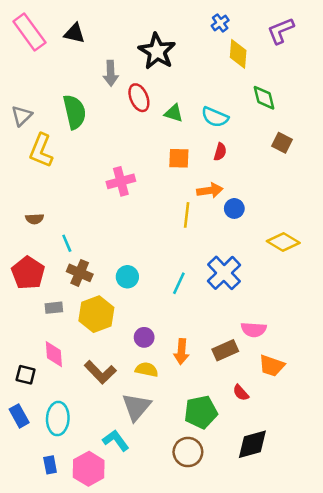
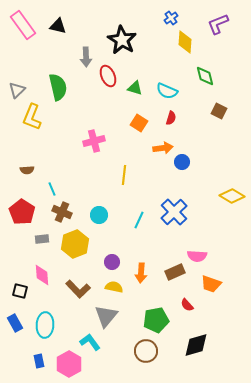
orange square: (179, 158) -> (139, 123), turned 30
yellow line: (187, 215) -> (124, 175), moved
yellow diamond: (283, 242) -> (232, 196), moved

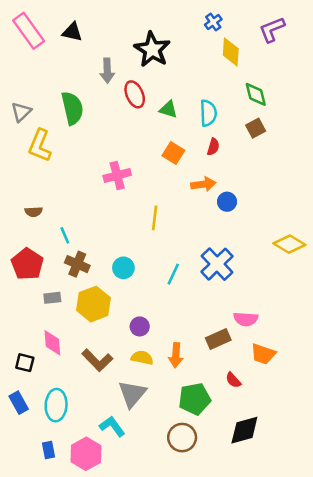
cyan semicircle: (167, 91) -> (208, 113), turned -115
brown square: (219, 111) -> (256, 128), moved, turned 35
orange arrow: (141, 273) -> (176, 355), moved

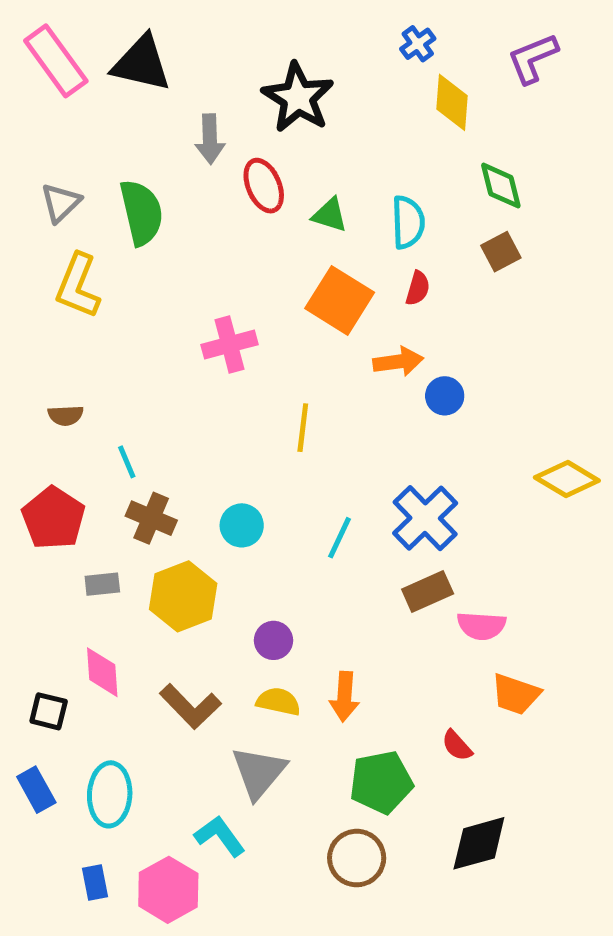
black triangle: (72, 32) -> (141, 63), size x1.5
gray triangle: (21, 112) -> (61, 203), moved
orange square: (173, 153) -> (340, 300), size x1.5
brown rectangle: (218, 339) -> (428, 591), moved

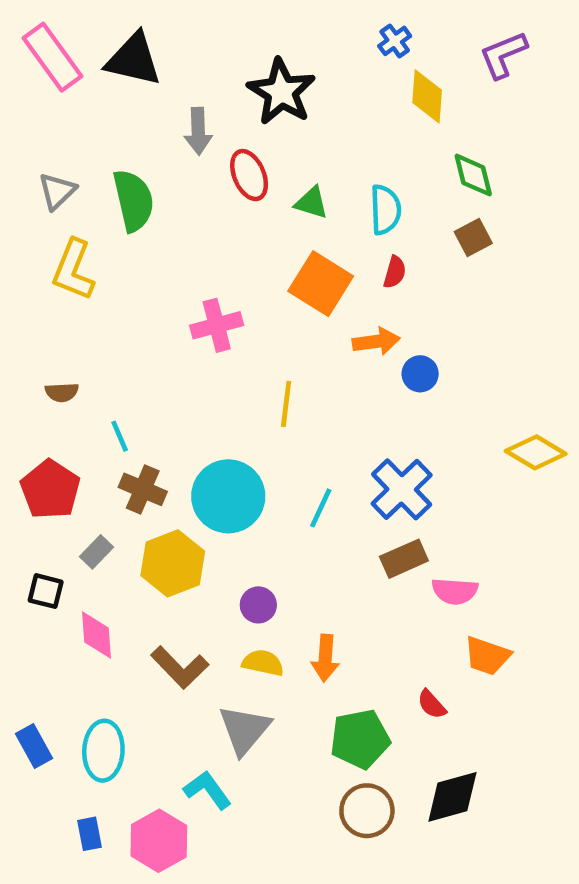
cyan circle: (242, 525) -> (228, 496), size x1.8
gray rectangle: (102, 584) -> (96, 552), turned -40
black square: (49, 711) -> (46, 591), moved
brown circle: (357, 858) -> (367, 811), moved

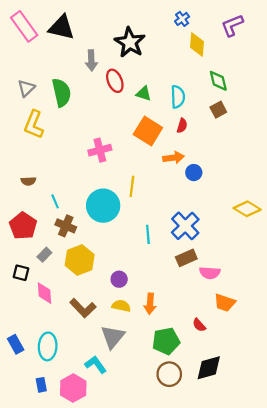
cyan circle: (228, 496) -> (103, 206), moved
cyan line: (321, 508) -> (148, 234), turned -30

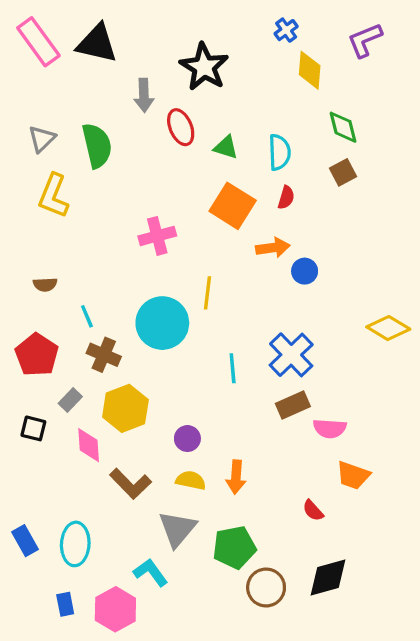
pink diamond: (44, 293) -> (89, 445), moved
green pentagon: (166, 341) -> (234, 547), moved

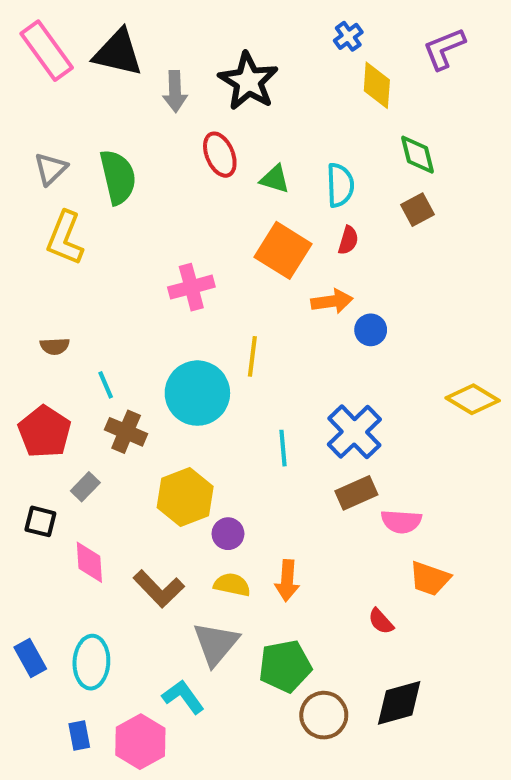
gray arrow: (144, 95) -> (175, 91), moved
yellow hexagon: (125, 408) -> (185, 497), moved
pink diamond: (89, 445) -> (89, 562), moved

